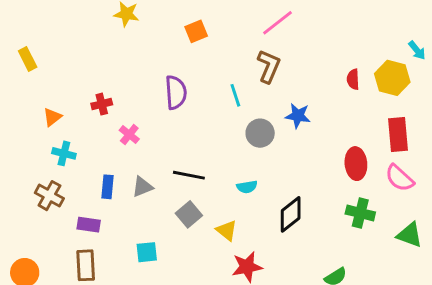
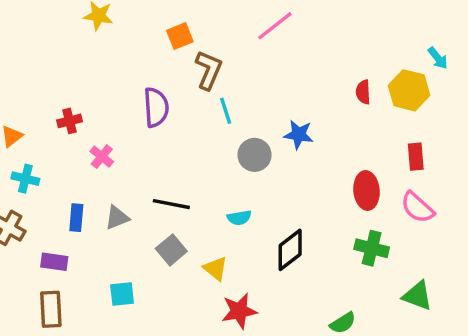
brown L-shape: (269, 66) -> (209, 70), moved
red rectangle: (398, 135) -> (416, 157), size x0.7
green triangle: (410, 235) -> (417, 296), moved

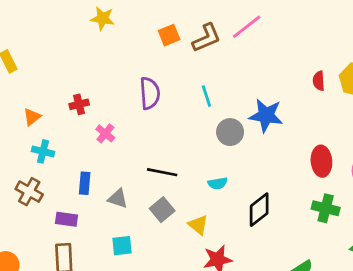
brown L-shape: (209, 70) -> (206, 38), moved, turned 44
blue star: (299, 134) -> (266, 115), size x1.4
gray triangle: (117, 218) -> (118, 199), moved, turned 40

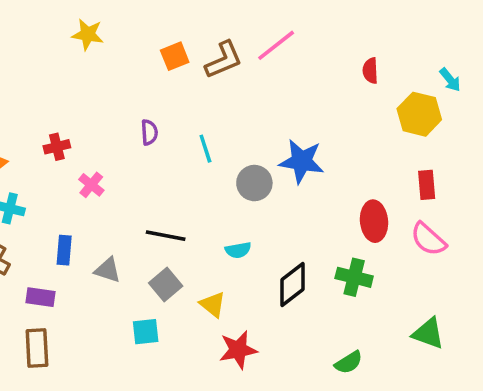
red semicircle: (319, 81) -> (370, 71), moved
purple semicircle: (150, 93) -> (149, 132), size x0.6
cyan line: (206, 96) -> (205, 149), moved
green cross: (326, 208) -> (354, 277), moved
cyan square: (122, 246) -> (146, 332), moved

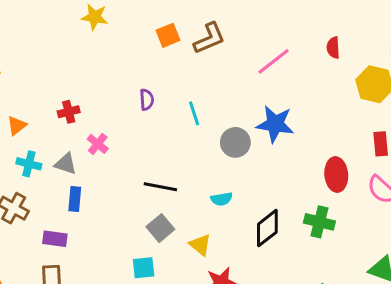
pink line: (276, 45) -> (274, 61), moved
gray triangle: (108, 270) -> (66, 164), moved

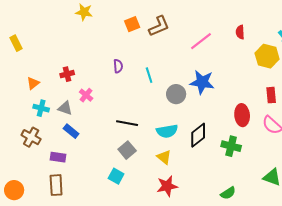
blue rectangle: (75, 199) -> (71, 131), turned -56
cyan semicircle: (222, 199) -> (167, 131), size x1.5
black diamond: (267, 228) -> (198, 135), moved
yellow triangle: (200, 245) -> (164, 157), moved
cyan square: (144, 268) -> (116, 176), turned 35

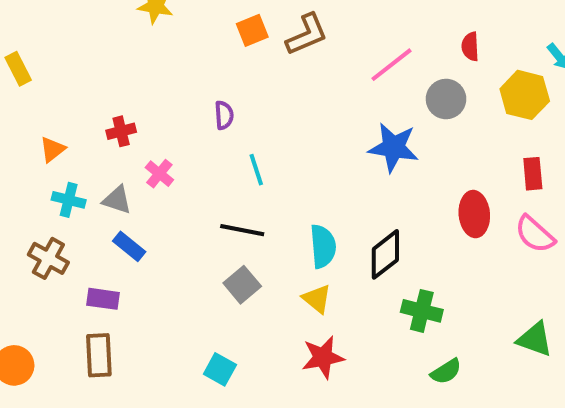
cyan line: (149, 75) -> (256, 170), moved
gray circle: (176, 94) -> (446, 99), moved
cyan semicircle: (167, 131) -> (323, 246), turned -85
green cross: (231, 146) -> (422, 311), moved
cyan square: (116, 176) -> (220, 369), moved

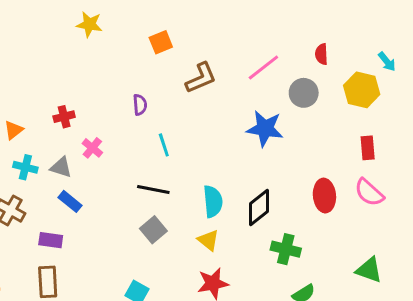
brown L-shape: (307, 34) -> (201, 78), moved
red ellipse: (474, 214) -> (324, 196), moved

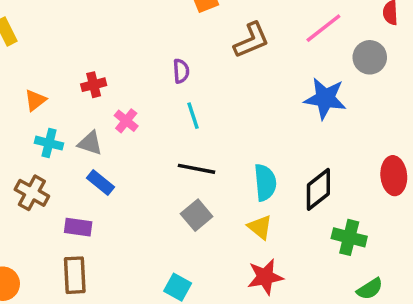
cyan line: (164, 145) -> (193, 116), moved

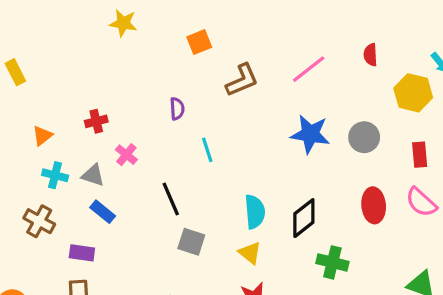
gray circle: (370, 57) -> (364, 137), moved
cyan line: (193, 116) -> (207, 150), moved
black line: (197, 169) -> (171, 199), moved, turned 56
gray square: (197, 215) -> (191, 242), turned -32

